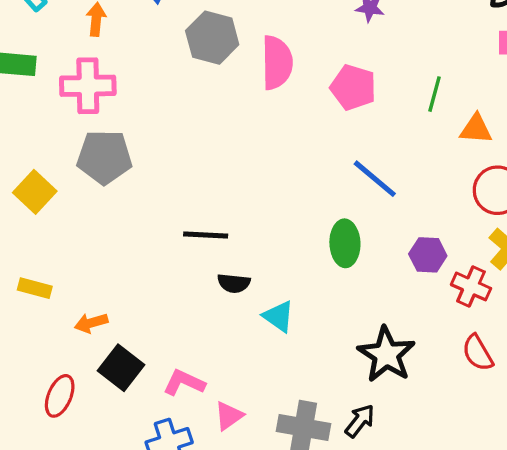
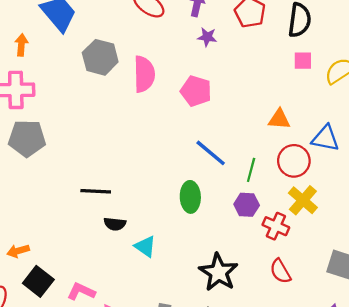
green line: (434, 94) -> (251, 170), moved

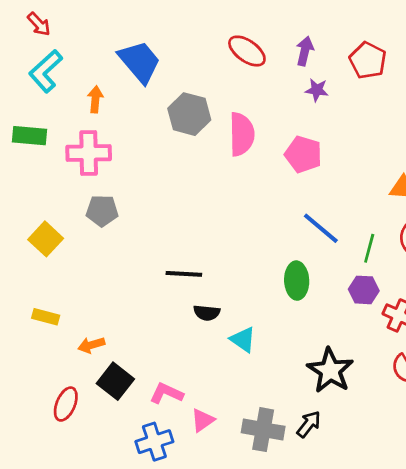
gray pentagon: (27, 138) -> (102, 211), size x0.7

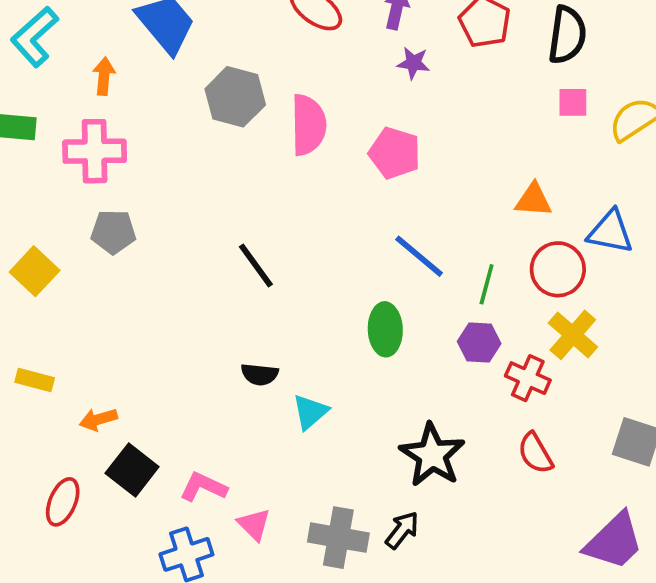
black line: (184, 274) -> (256, 266), moved, turned 51
cyan triangle: (243, 340) -> (310, 412), turned 44
pink triangle: (203, 420) -> (254, 524), turned -40

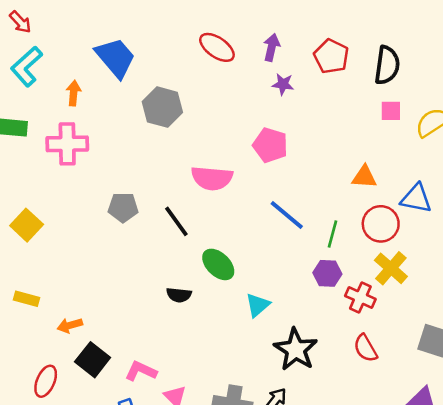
pink semicircle: (308, 125) -> (212, 178), moved, turned 96
gray pentagon: (113, 232) -> (123, 207), moved
green ellipse: (385, 329) -> (218, 264), moved, turned -44
cyan triangle: (310, 412) -> (258, 305), moved

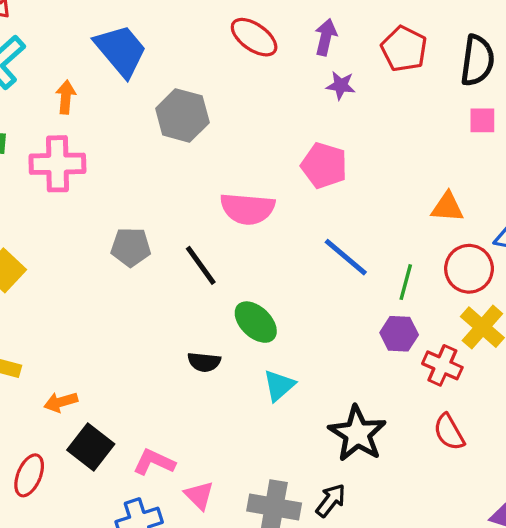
cyan triangle: (258, 305) -> (279, 385), moved

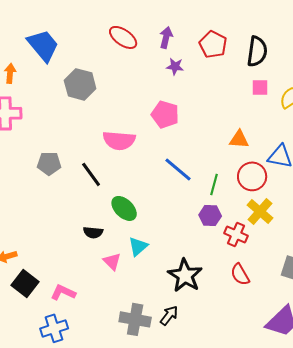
pink triangle: (199, 495) -> (112, 261), moved

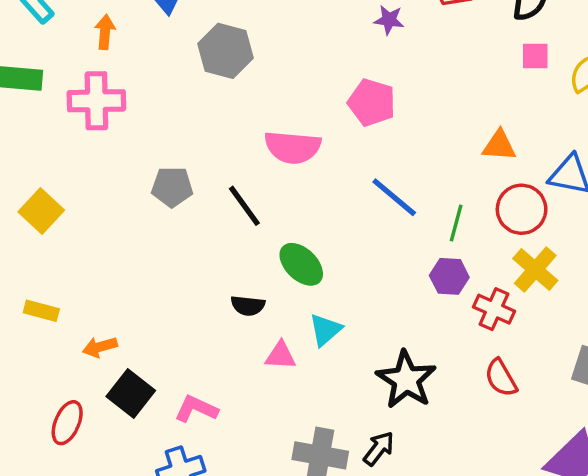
pink triangle: (112, 261) -> (281, 356), turned -42

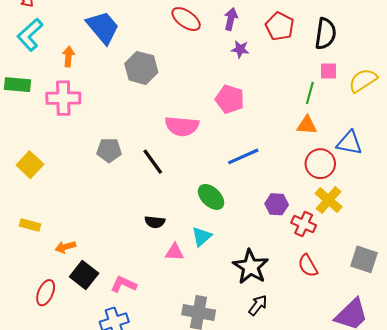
blue line: (394, 197) -> (243, 156), turned -64
green line: (456, 223) -> (310, 93), moved
green ellipse: (301, 264) -> (211, 197), moved
black arrow: (379, 448) -> (258, 305), moved

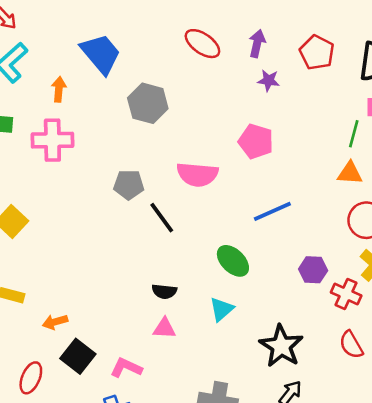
gray pentagon: (109, 150) -> (129, 185), moved
pink triangle: (175, 252) -> (164, 328), moved

